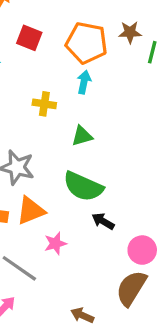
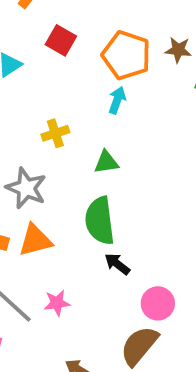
yellow cross: (44, 104) -> (55, 133), moved, turned -35
green semicircle: (83, 186) -> (100, 221), turned 51
pink star: (55, 243) -> (57, 303), moved

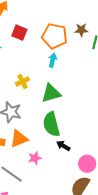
green triangle: (106, 162) -> (51, 93), size x1.5
pink star: (57, 303) -> (35, 158), moved

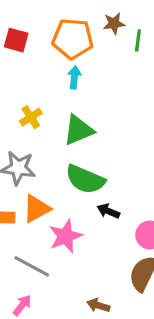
green semicircle: (51, 124) -> (85, 179), turned -45
pink star: (35, 158) -> (66, 236), size x1.5

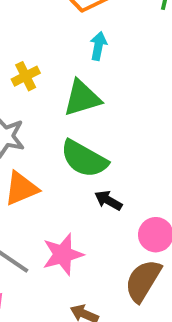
cyan arrow: (74, 77) -> (98, 46), moved
pink star: (66, 236) -> (63, 254), moved

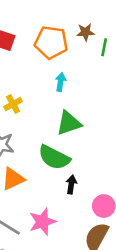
green triangle: (82, 98) -> (69, 123), moved
black arrow: (108, 200) -> (71, 185), turned 72

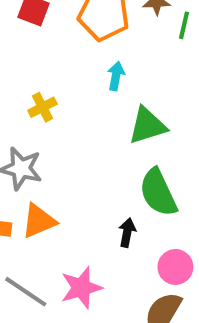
green triangle: (69, 123) -> (147, 126), moved
green semicircle: (54, 157) -> (158, 193), moved, turned 36

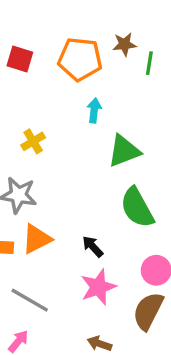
black arrow: (127, 233) -> (93, 247), moved, turned -50
pink star: (81, 288) -> (98, 287), moved

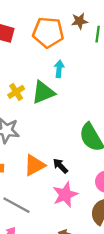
green triangle: (124, 151) -> (43, 92), moved
orange triangle: (37, 239) -> (34, 165), moved

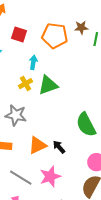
cyan arrow: (59, 69) -> (33, 62), moved
pink star: (65, 195) -> (50, 176), moved

